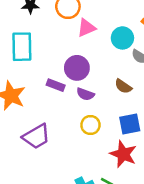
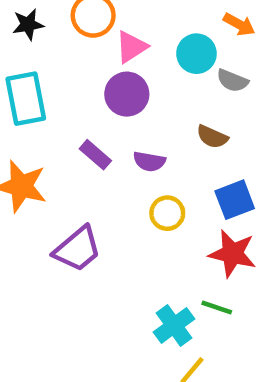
purple circle: (77, 68) -> (127, 94), moved
purple rectangle: (56, 85) -> (95, 155), turned 30

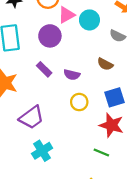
cyan circle: (196, 54) -> (89, 20), moved
purple circle: (127, 94) -> (50, 36), moved
cyan cross: (174, 325) -> (42, 151), moved

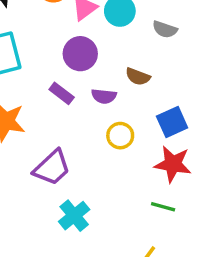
purple circle: (50, 36) -> (80, 54), moved
brown semicircle: (105, 64) -> (138, 77), moved

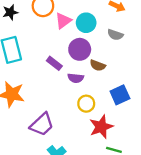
purple circle: (80, 54) -> (80, 49), moved
purple rectangle: (62, 93) -> (54, 63), moved
red star: (173, 164) -> (101, 127), moved, turned -30

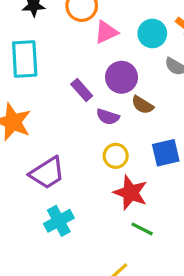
cyan circle: (86, 23) -> (152, 33), moved
red star: (101, 127) -> (130, 193), turned 30

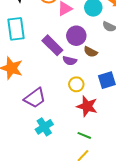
purple rectangle: (82, 90) -> (52, 45), size x1.5
green line: (142, 229) -> (84, 135), moved

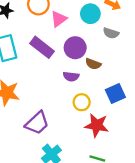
purple rectangle: (52, 45) -> (42, 47), moved

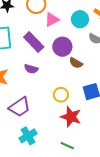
purple semicircle: (71, 77) -> (31, 69), moved

